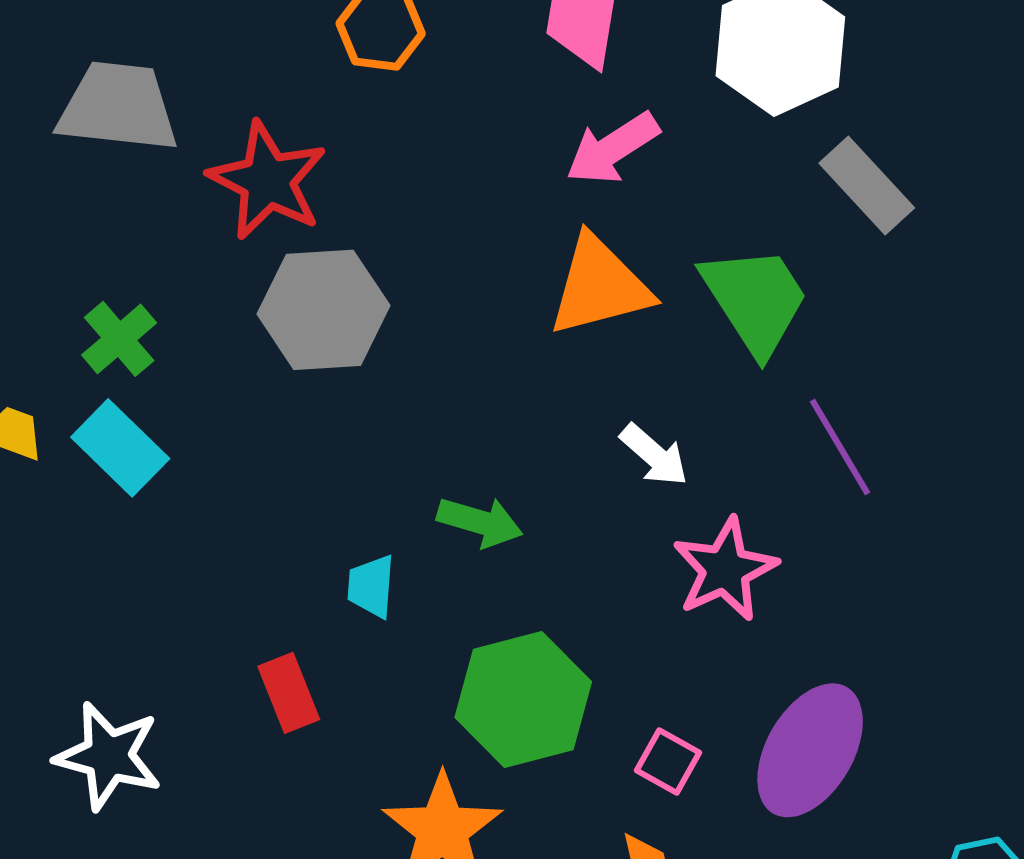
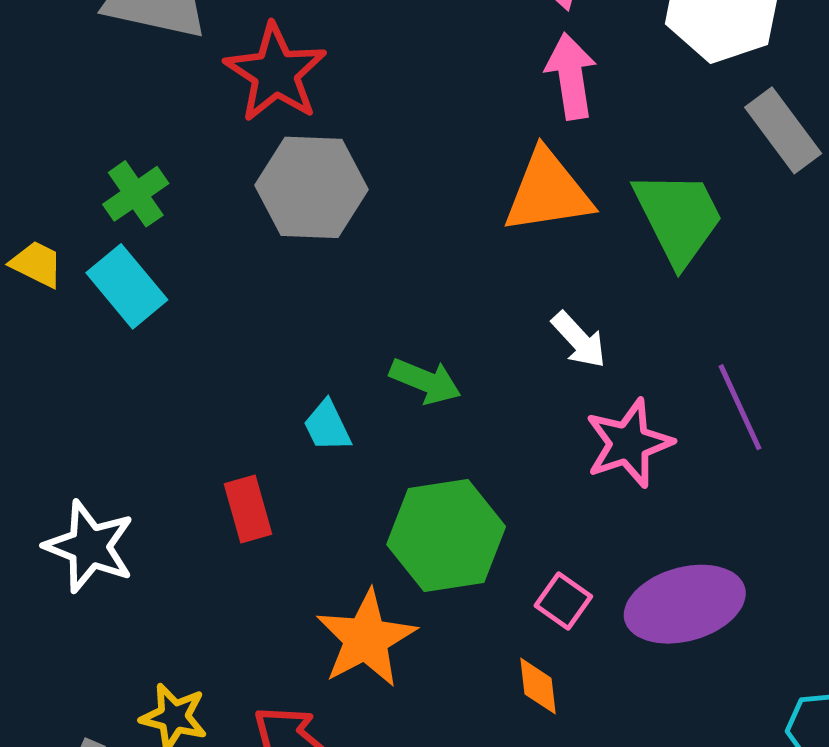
pink arrow: (612, 148) -> (571, 76), turned 108
purple line: (840, 447) -> (740, 407), moved
cyan trapezoid: (371, 586) -> (327, 426), turned -36
purple ellipse: (810, 750) -> (685, 604), turned 38

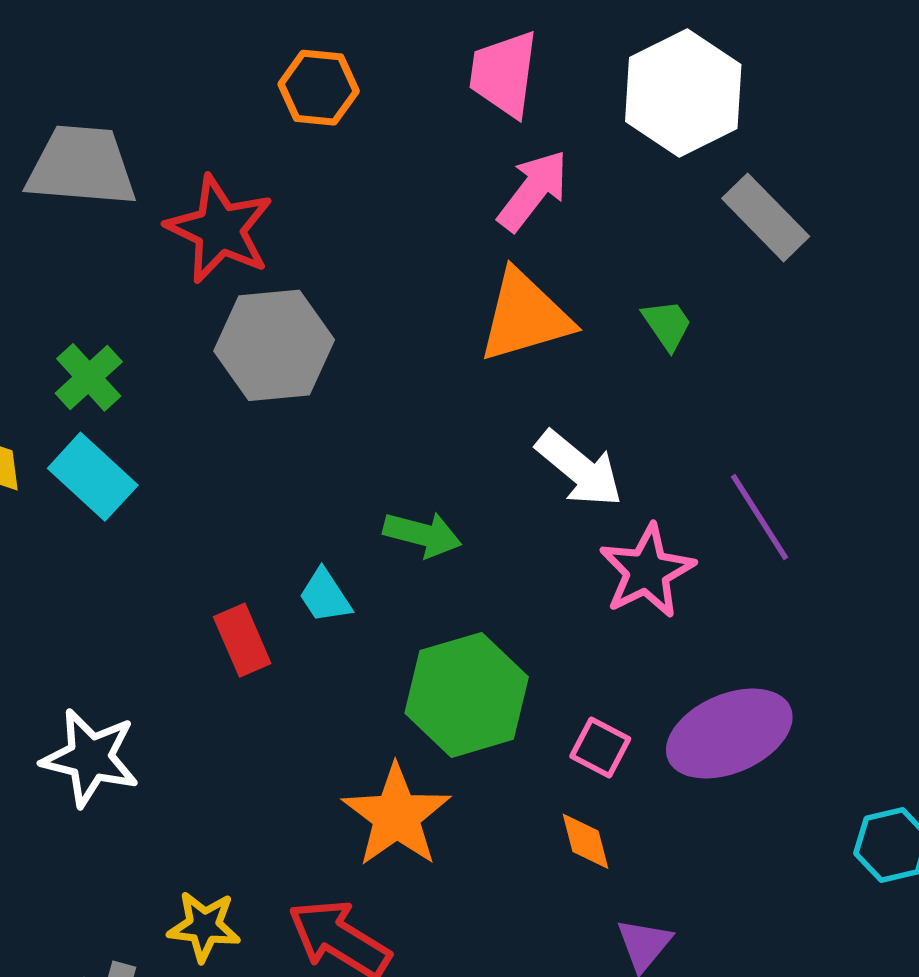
pink arrow: (571, 76) -> (533, 191), turned 54
green trapezoid: (678, 217) -> (667, 325), size x0.5
white arrow: (579, 340) -> (579, 469), size x1.4
red rectangle: (248, 509) -> (242, 640), moved

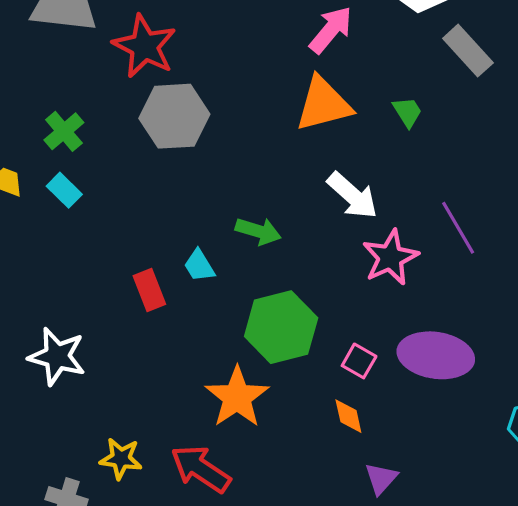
cyan rectangle: (93, 477) -> (64, 190), size x0.7
purple ellipse: (729, 734) -> (436, 355), turned 30

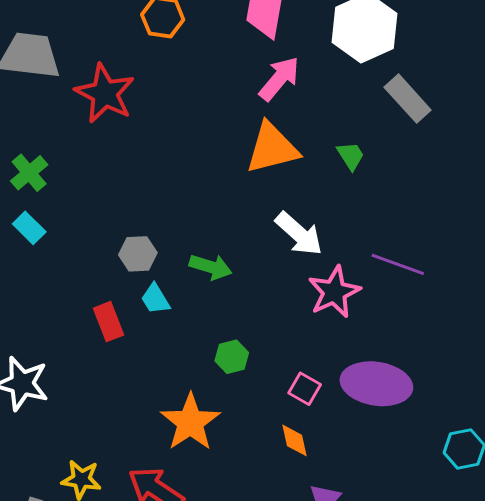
gray hexagon: (174, 116) -> (138, 254), moved, size x0.6
purple line: (458, 228) -> (398, 264), turned -40
green hexagon: (281, 327) -> (232, 357), size x0.5

